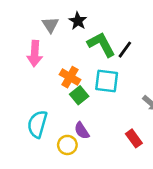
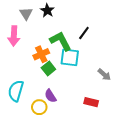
green L-shape: (101, 44) -> (61, 41), moved
orange cross: (70, 77) -> (41, 54), turned 35
red rectangle: (134, 138) -> (91, 102), turned -40

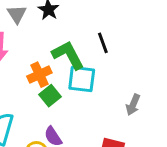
black line: (84, 33) -> (103, 43), turned -56
gray arrow: (104, 75) -> (133, 105), turned 72

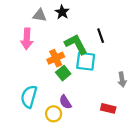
gray triangle: (17, 14) -> (40, 15), turned -48
gray arrow: (133, 105) -> (122, 80), turned -32

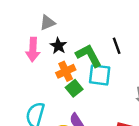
black star: (62, 12) -> (58, 46), moved
gray triangle: (40, 15) -> (47, 23), turned -32

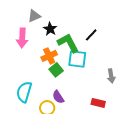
black star: (58, 46) -> (50, 29), moved
black line: (117, 46) -> (91, 35), turned 64

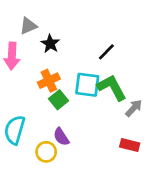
green L-shape: (68, 43) -> (112, 88), moved
gray arrow: (111, 76) -> (134, 108), turned -128
red rectangle: (98, 103) -> (130, 145), moved

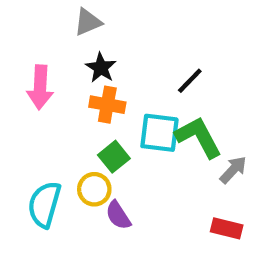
gray triangle: (28, 26) -> (88, 22), moved
orange cross: (49, 81) -> (107, 105), moved, turned 35
yellow circle: (46, 152) -> (94, 189), moved

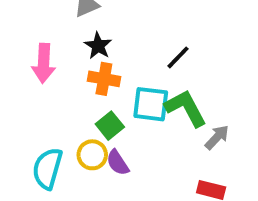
purple semicircle: (118, 215) -> (118, 163), moved

